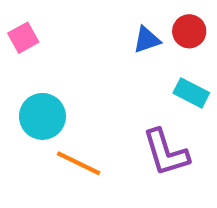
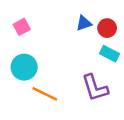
red circle: (189, 31) -> (107, 28), moved
pink square: (23, 38) -> (22, 27), moved

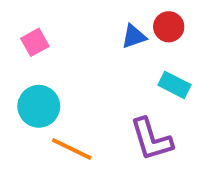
red circle: (107, 28) -> (169, 27), moved

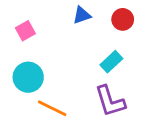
blue triangle: (134, 36) -> (82, 15), moved
cyan rectangle: (175, 85) -> (111, 62), moved, turned -70

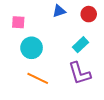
pink square: (25, 31) -> (18, 22), turned 32
cyan circle: (28, 77) -> (32, 48), moved

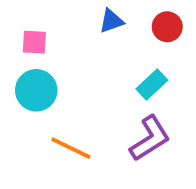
cyan circle: (32, 48) -> (36, 90), moved
purple L-shape: (80, 73) -> (150, 138), turned -105

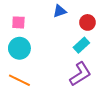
red circle: (167, 27) -> (87, 22), moved
orange line: (71, 148) -> (19, 80), moved

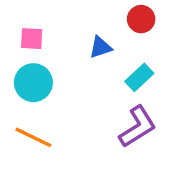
blue triangle: (60, 11) -> (100, 47), moved
red circle: (87, 22) -> (141, 19), moved

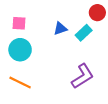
red circle: (141, 19) -> (97, 13), moved
cyan rectangle: (139, 77) -> (84, 33), moved

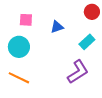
pink square: (19, 23) -> (26, 20), moved
cyan rectangle: (84, 33) -> (87, 42), moved

